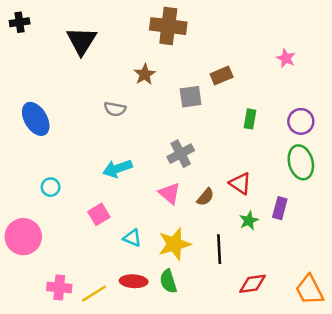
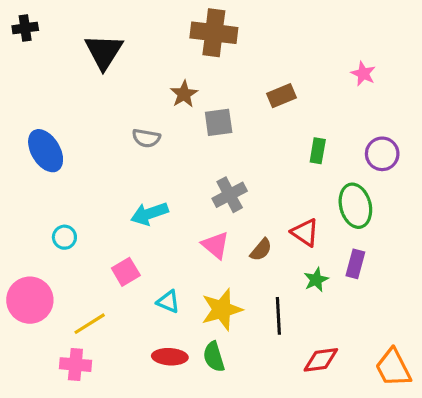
gray square: (191, 97) -> (219, 122), moved
green ellipse: (301, 162) -> (355, 206), moved
yellow line: (94, 294) -> (90, 324), moved

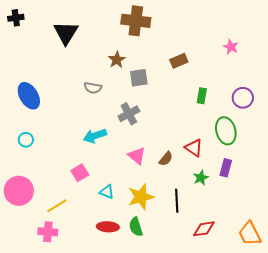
gray cross: (230, 195) -> (129, 114), moved
cyan circle: (64, 237) -> (26, 140), moved

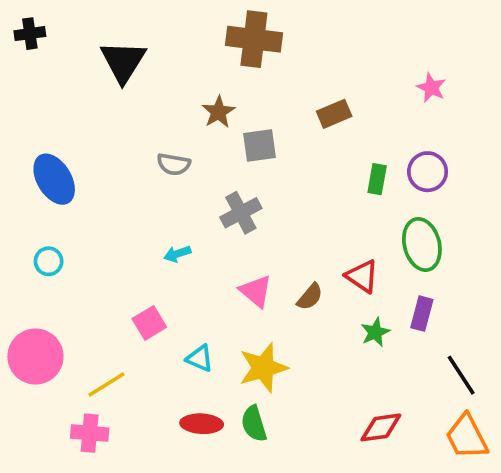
purple circle: (243, 98) -> (428, 172), moved
cyan arrow: (95, 136) -> (177, 254), size x0.6
black line: (177, 201) -> (461, 375), moved, turned -30

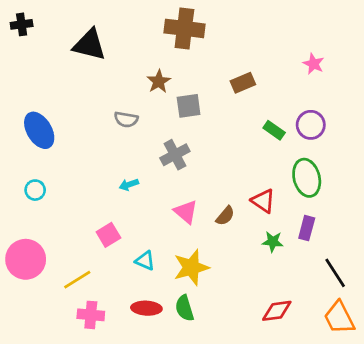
black triangle: (123, 62) -> (89, 45), turned -48
green rectangle: (377, 179) -> (274, 130), turned -65
green star: (375, 332) -> (273, 242), turned 30
pink cross: (90, 433) -> (91, 315), moved

